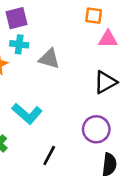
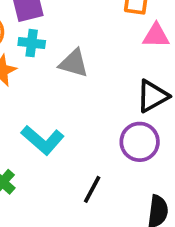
purple circle: (96, 129) -> (140, 142), moved
black line: (49, 155) -> (92, 189), moved

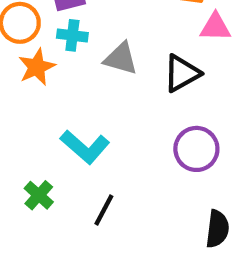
black triangle: (152, 96) -> (182, 73), moved
black line: (92, 189) -> (104, 210), moved

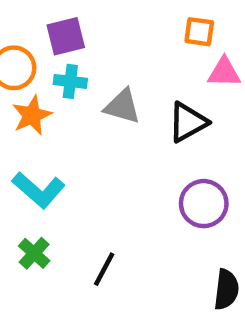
cyan L-shape: (85, 147) -> (39, 190), moved

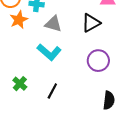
gray triangle: (122, 106) -> (53, 24), moved
cyan L-shape: (39, 190) -> (49, 52), moved

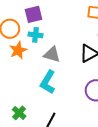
cyan L-shape: (49, 52) -> (48, 82), turned 80

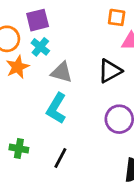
cyan cross: (36, 35) -> (40, 47), turned 32
green cross: (19, 113) -> (19, 149), turned -32

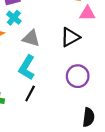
black line: (60, 158) -> (30, 93), moved

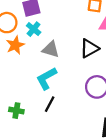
cyan L-shape: (27, 67) -> (46, 78), turned 30

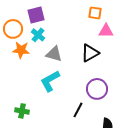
orange star: (15, 45) -> (21, 50), turned 30
black line: (50, 104) -> (78, 110), moved

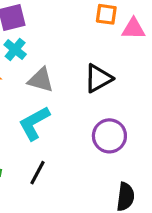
pink triangle: (106, 31) -> (133, 29), moved
black line: (78, 110) -> (37, 173), moved

